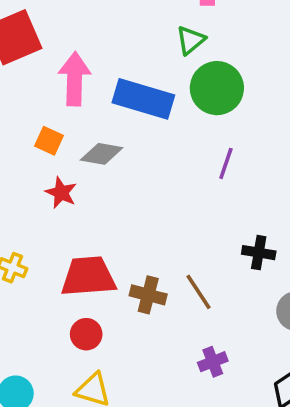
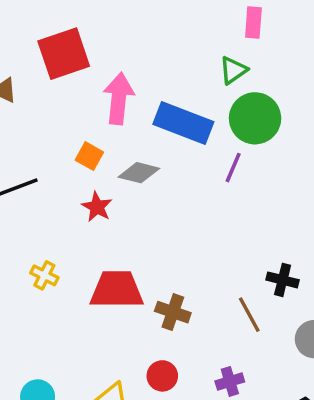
purple line: (226, 163) -> (233, 168), moved
brown line: (198, 292) -> (249, 315), moved
red circle: (86, 334) -> (162, 376), moved

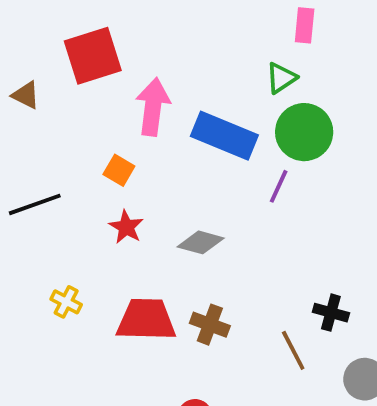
gray diamond: (139, 173) -> (201, 242), moved
brown cross: (173, 312) -> (210, 325), moved

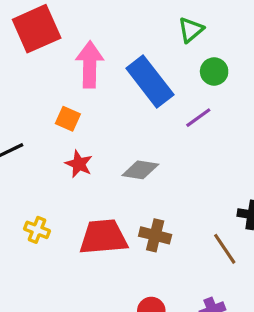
green circle: (304, 132) -> (214, 71), size x0.6
blue rectangle: (224, 136) -> (150, 81), turned 36
purple line: (279, 186) -> (198, 118), turned 36

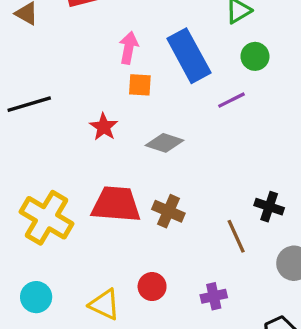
pink arrow: (90, 65) -> (129, 48), moved, size x0.7
orange square: (68, 119) -> (140, 85), moved, turned -30
yellow cross: (37, 230) -> (47, 218), moved, size x2.0

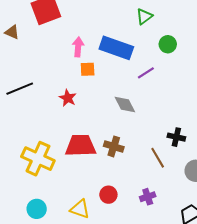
blue rectangle: (189, 56) -> (116, 48), turned -36
green circle: (255, 56) -> (168, 44), moved
gray diamond: (165, 143) -> (125, 105), moved, turned 50

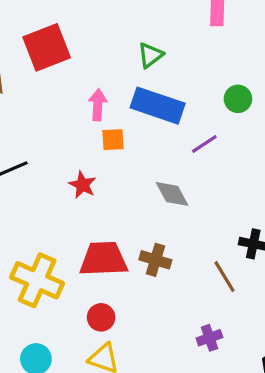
green triangle: (144, 16) -> (150, 55), moved
red circle: (108, 195) -> (101, 317), moved

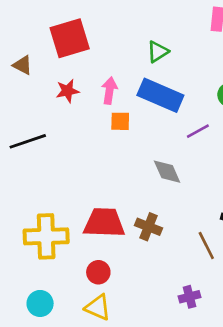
red star: (82, 185) -> (68, 91), moved, turned 30
yellow cross: (37, 280) -> (46, 236), turned -30

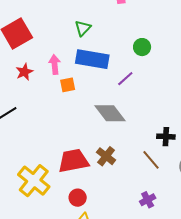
gray diamond: (167, 172) -> (110, 113), size x1.4
brown cross: (149, 227) -> (106, 156), turned 30
yellow cross: (46, 236) -> (34, 181), turned -36

